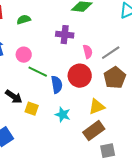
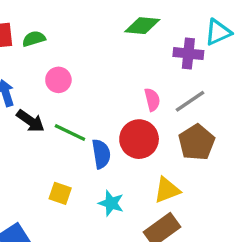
green semicircle: (24, 20) -> (34, 39), moved
purple cross: (65, 35) -> (188, 54), moved
pink circle: (24, 55) -> (58, 80), moved
black arrow: (14, 97) -> (30, 121), moved

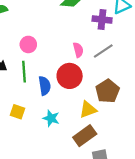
pink circle: (58, 80) -> (28, 44), moved
green line: (70, 132) -> (24, 72), turned 60
brown pentagon: (197, 142) -> (107, 91), moved

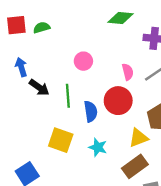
pink circle: (28, 44) -> (83, 61), moved
yellow square: (17, 112) -> (61, 140), size x1.5

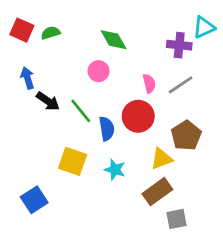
green diamond: (121, 18) -> (114, 40), moved, turned 55
red square: (16, 25) -> (22, 30), turned 30
green line: (68, 96) -> (81, 111), turned -35

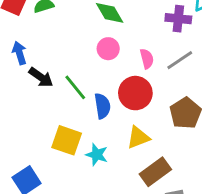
pink circle: (99, 71) -> (108, 49), moved
yellow triangle: (161, 159) -> (138, 137), moved
cyan star: (115, 170) -> (97, 155), moved

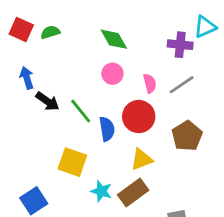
cyan star: (97, 155) -> (101, 191), moved
brown rectangle: (155, 172) -> (133, 193), moved

